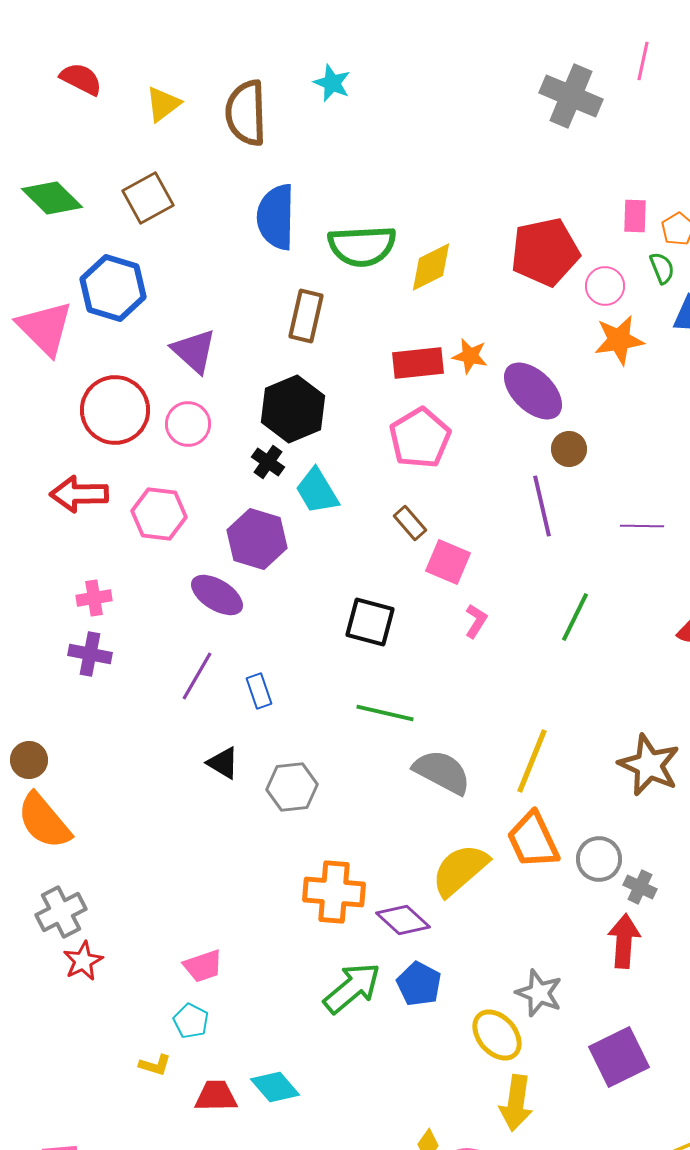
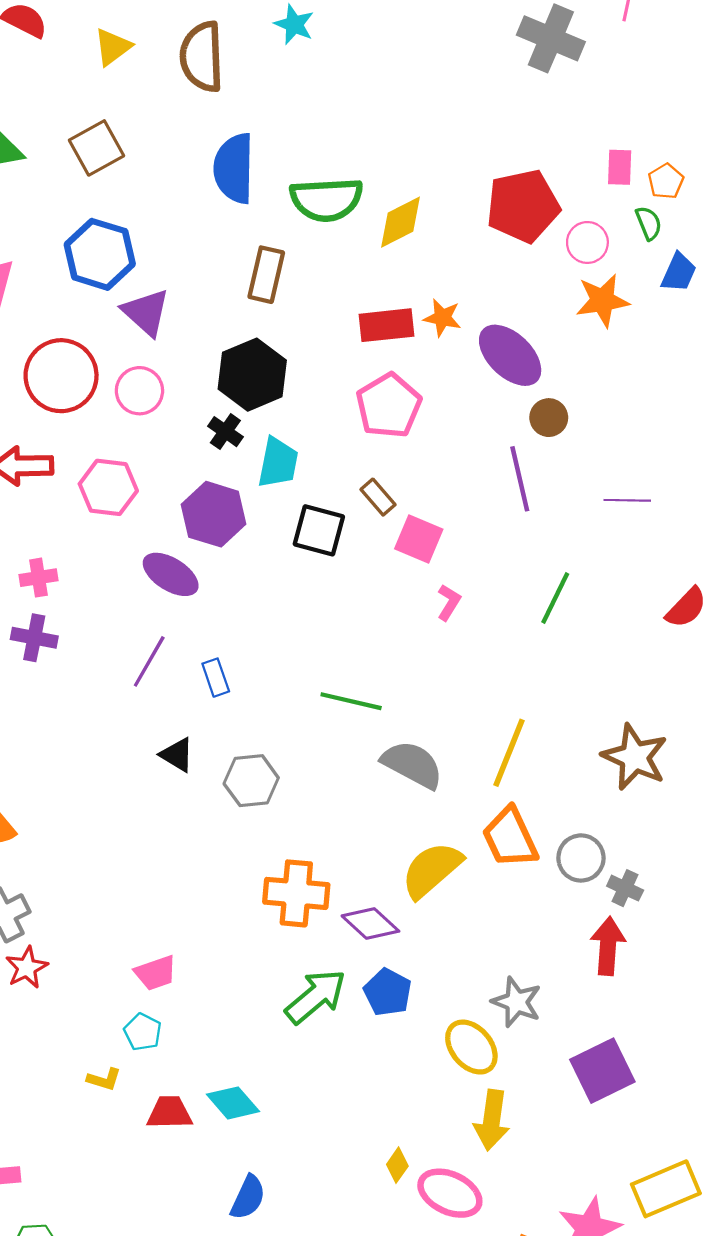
blue hexagon: (113, 288) -> (100, 254), moved
cyan trapezoid: (317, 491) -> (278, 463), turned -138
black square: (370, 622) -> (319, 530), moved

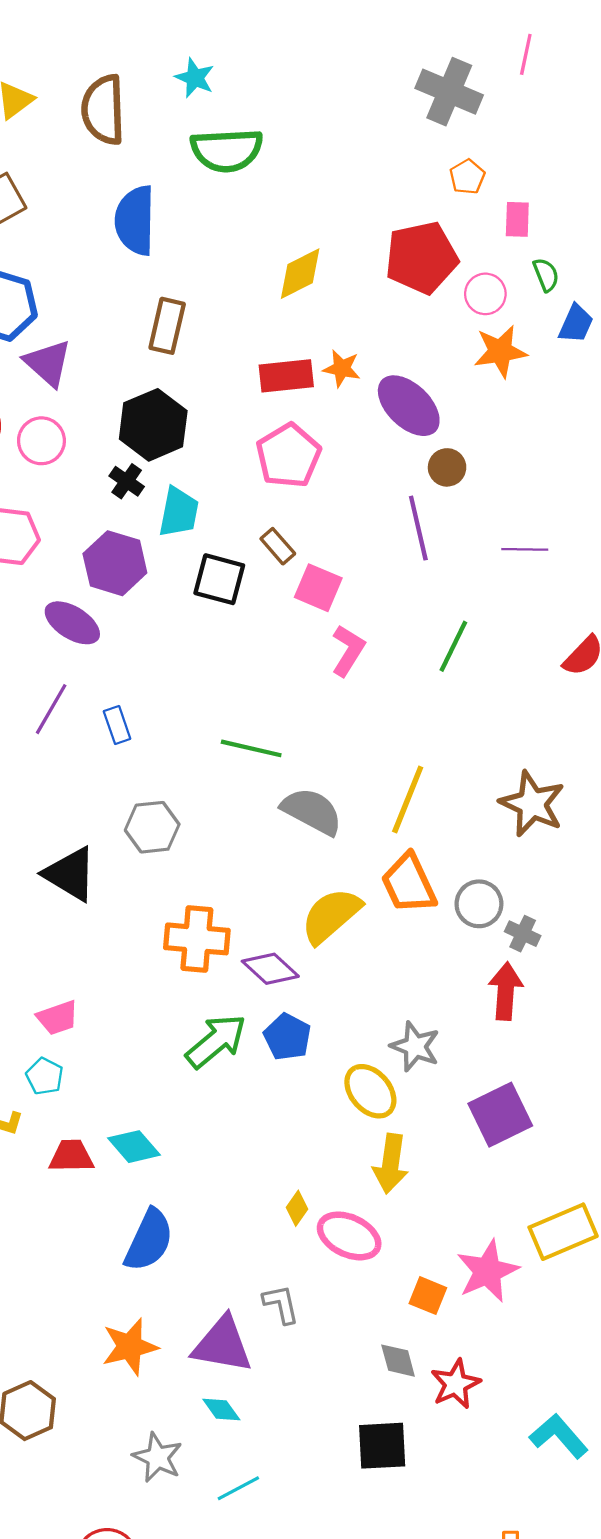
orange pentagon: (666, 181) -> (467, 177), moved
green semicircle: (326, 200) -> (227, 150), moved
pink L-shape: (449, 602) -> (348, 650), size x1.4
black triangle: (177, 755) -> (70, 874), moved, size x1.6
blue semicircle: (248, 1197) -> (149, 1240), size x1.4

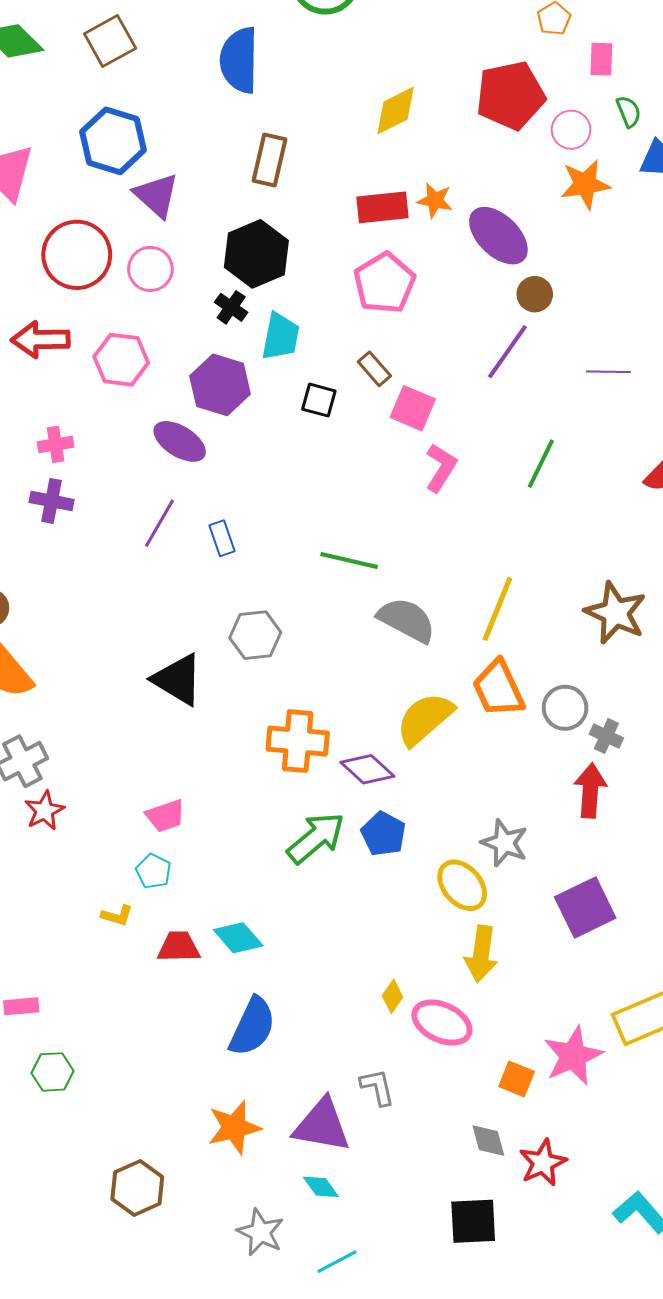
purple line: (418, 528) -> (508, 352), turned 48
black square: (219, 579) -> (319, 400), size x0.7

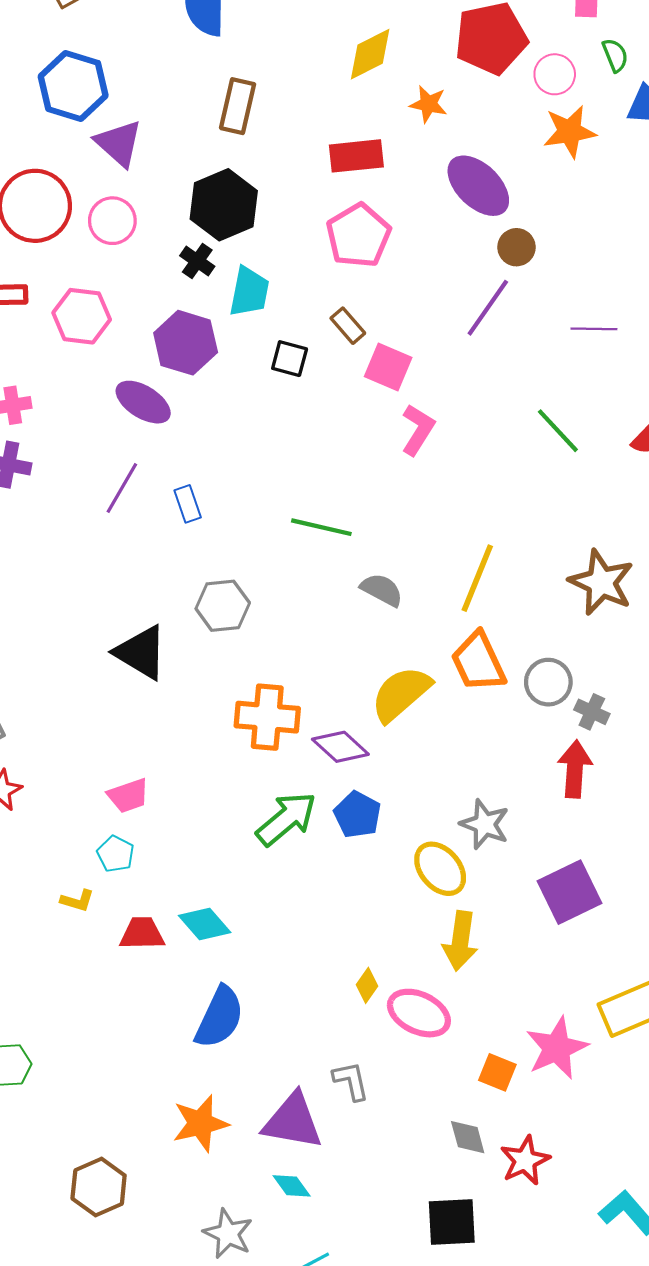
orange star: (435, 200) -> (428, 104), moved
green line: (541, 464) -> (558, 431), moved, turned -69
gray semicircle: (407, 620) -> (382, 590), size x0.7

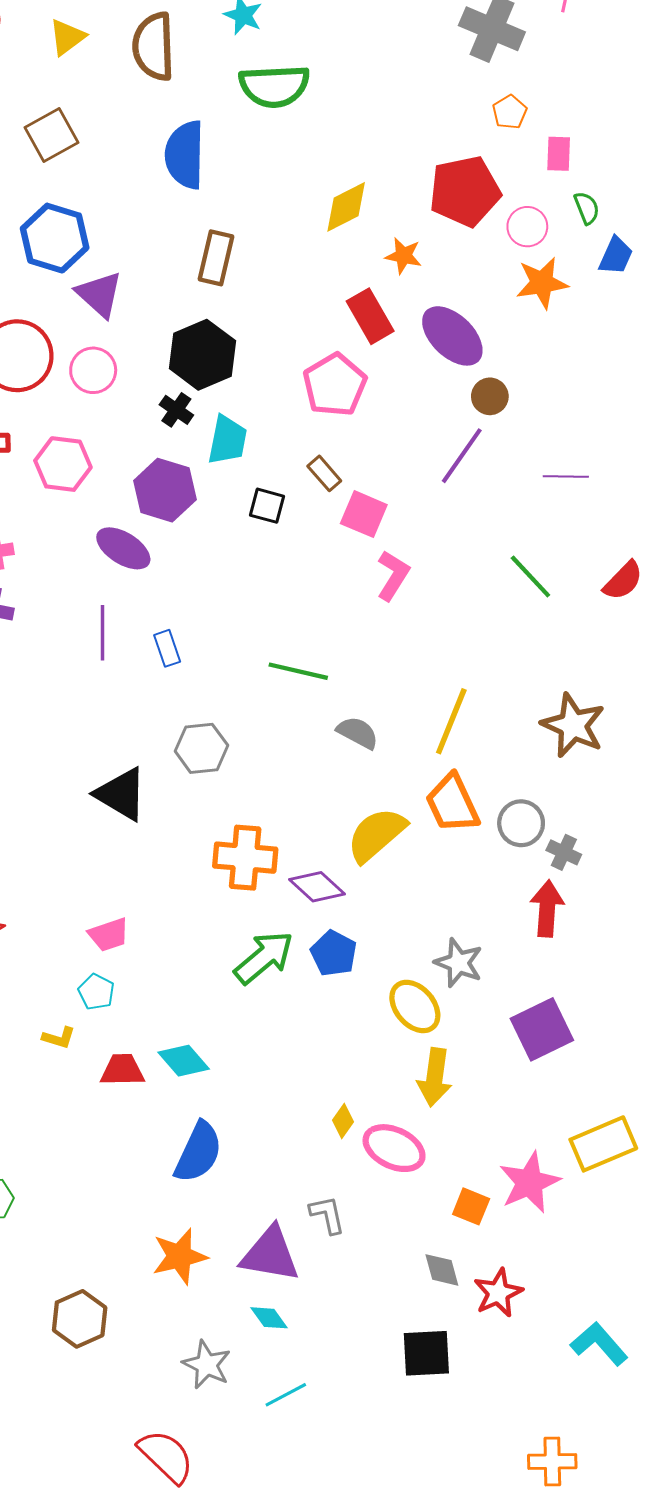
red rectangle: (356, 156) -> (370, 316), moved, turned 66
purple line: (122, 488) -> (103, 633), turned -30

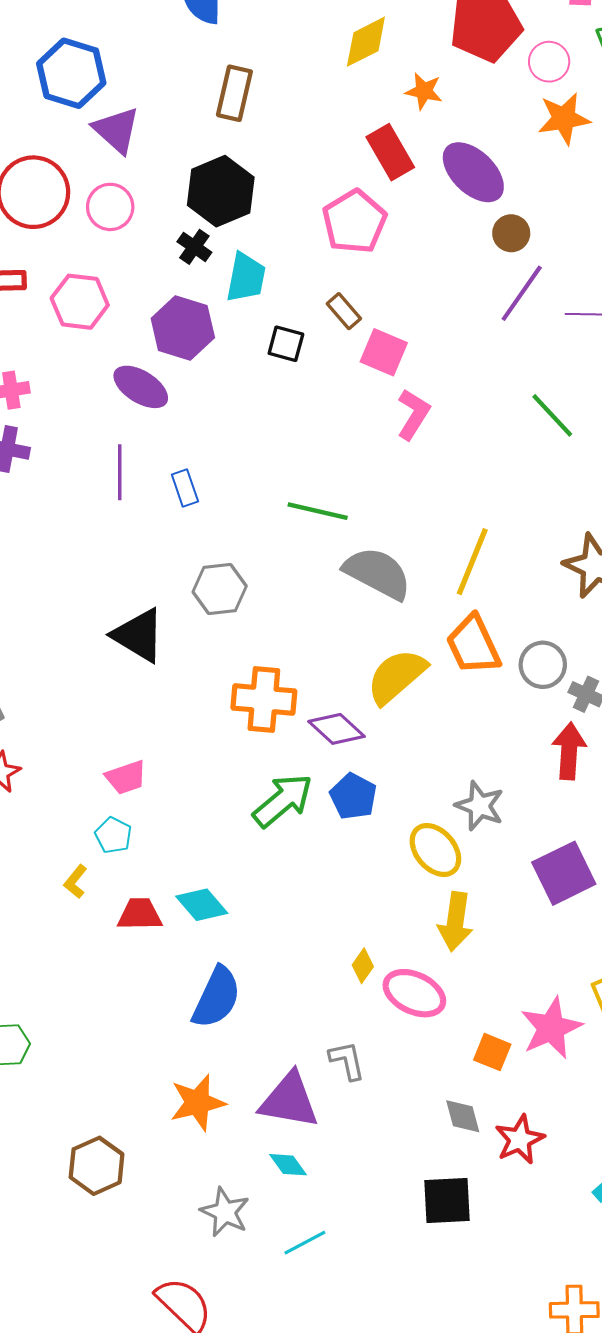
purple line: (462, 456) -> (522, 293), moved
gray semicircle: (358, 733) -> (378, 573), size x1.6
yellow L-shape: (59, 1038) -> (75, 882), turned 112

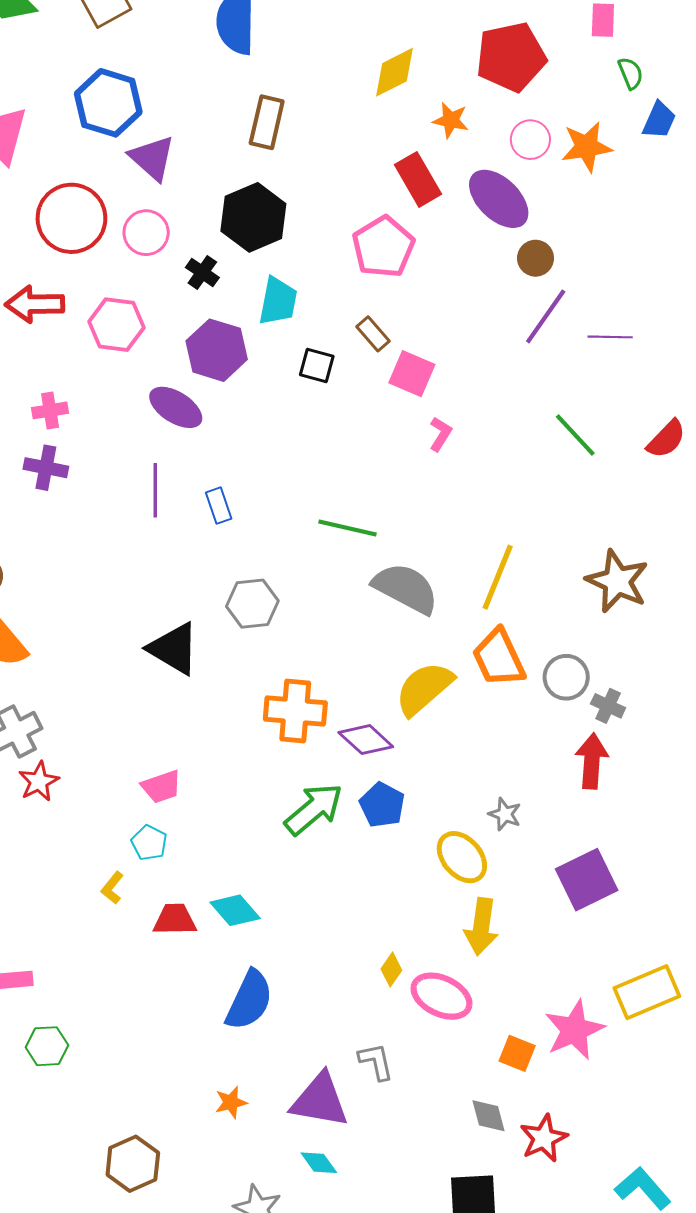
pink circle: (549, 62) -> (530, 140), moved
black cross: (194, 247) -> (202, 272), moved
pink L-shape: (413, 414) -> (440, 434), size x0.7
gray star: (480, 806) -> (505, 814), size x0.7
orange star: (198, 1103) -> (231, 1102), size x0.6

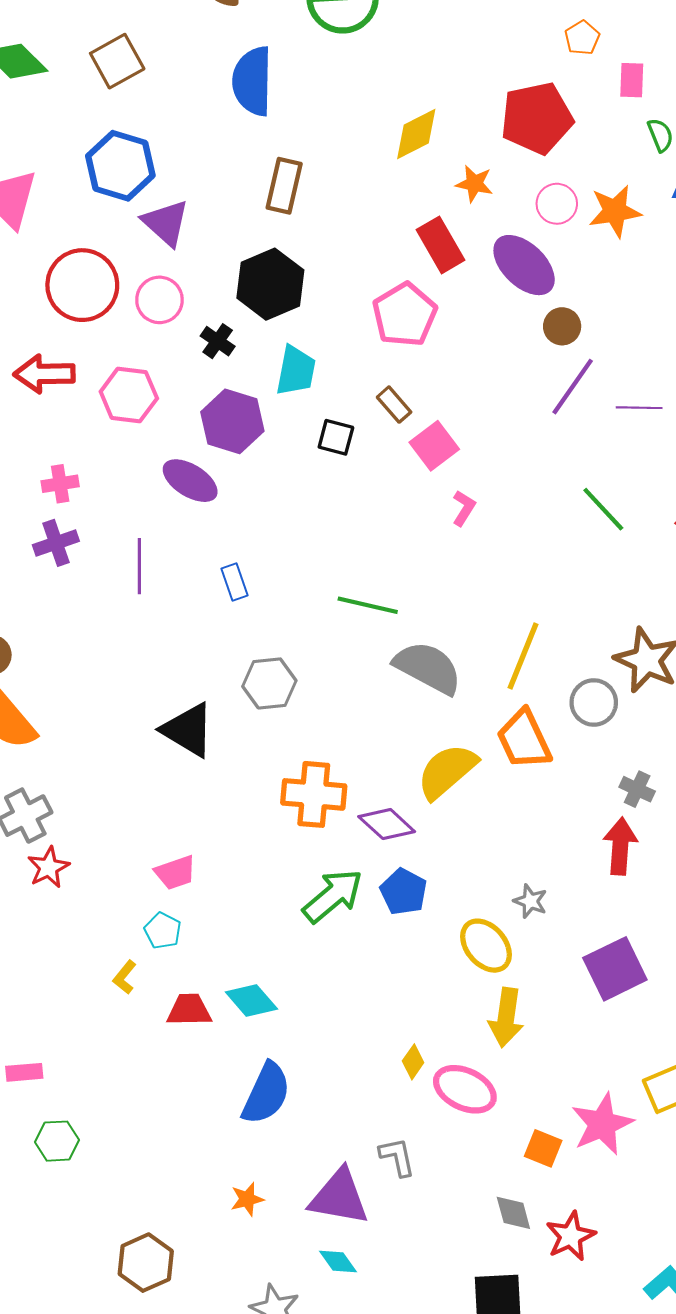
pink square: (412, 374) -> (434, 446), turned 30
purple cross: (46, 468) -> (56, 543), turned -30
purple line: (155, 490) -> (139, 566), moved
gray circle: (566, 677) -> (594, 703), moved

